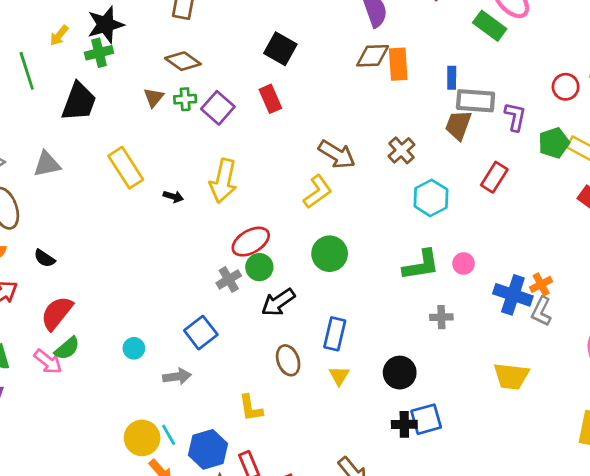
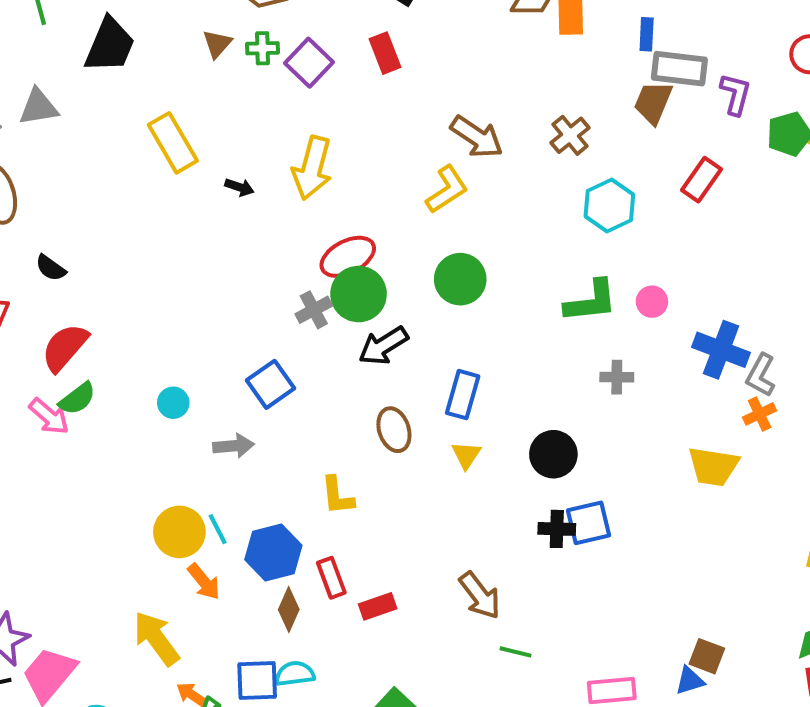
gray triangle: (47, 164) -> (38, 107), moved
green circle: (259, 267) -> (359, 294), size x1.4
orange cross: (541, 284) -> (760, 414), moved

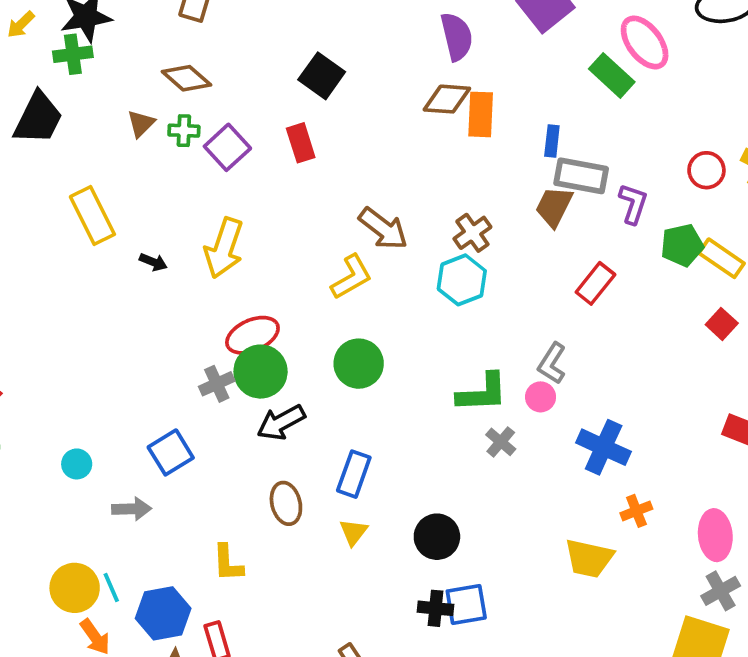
cyan hexagon: (609, 205) -> (462, 280), moved
gray L-shape: (761, 375) -> (552, 363), moved
gray cross: (617, 377) -> (501, 442), moved, turned 36

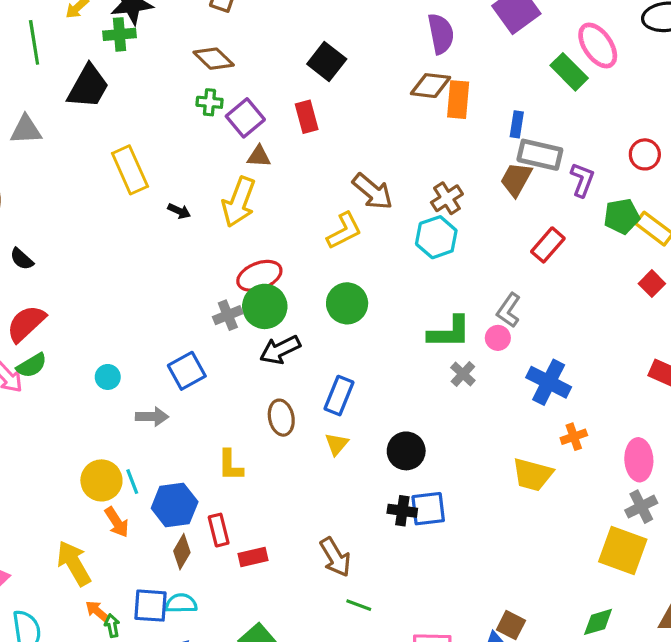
brown triangle: (141, 124) -> (259, 156), moved, turned 45

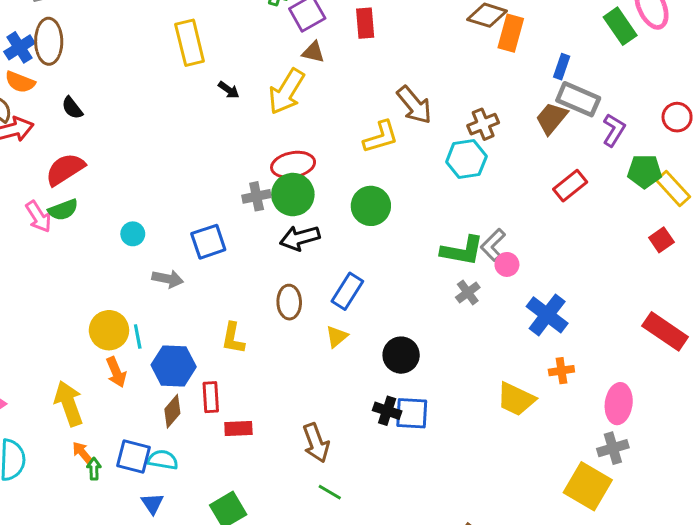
gray L-shape: (509, 310) -> (493, 245), moved

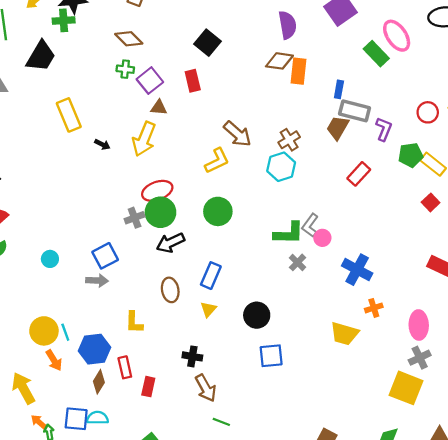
gray arrow: (168, 279) -> (97, 281), moved
black cross: (387, 411) -> (192, 356), moved
red rectangle: (238, 428) -> (148, 387), turned -66

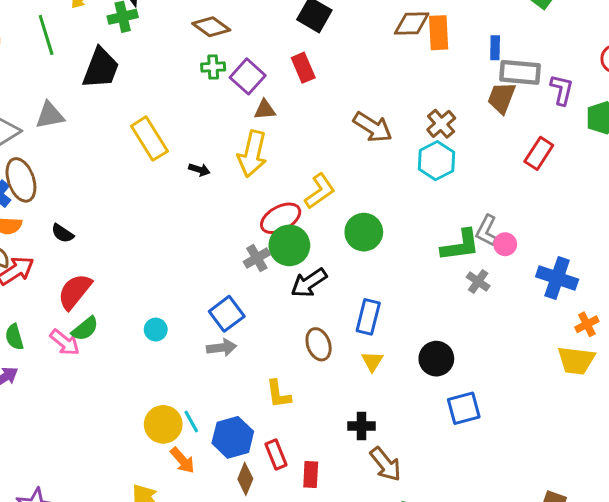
yellow L-shape: (217, 161) -> (320, 191), moved
yellow trapezoid: (344, 334) -> (576, 360), moved

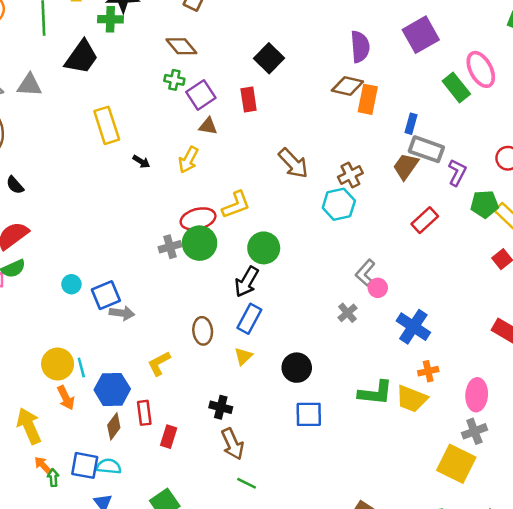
yellow arrow: (252, 154) -> (188, 160), size x0.7
green L-shape: (460, 245) -> (375, 393), moved
black arrow: (309, 283) -> (247, 282), moved, turned -40
blue square: (227, 314) -> (106, 295), moved
yellow L-shape: (278, 394) -> (159, 363), turned 56

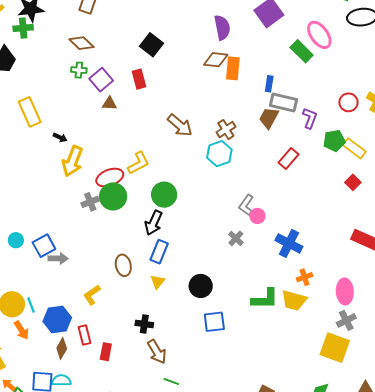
yellow arrow: (188, 160) -> (72, 161), moved, size x1.4

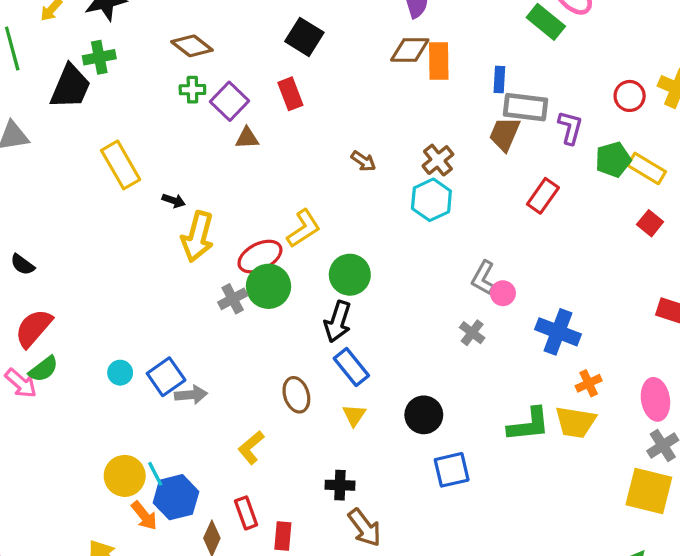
green cross: (23, 28) -> (99, 57), moved
brown arrow: (180, 125) -> (363, 161), size x0.6
blue rectangle: (159, 252) -> (351, 367), turned -55
blue hexagon: (57, 319) -> (176, 497), moved

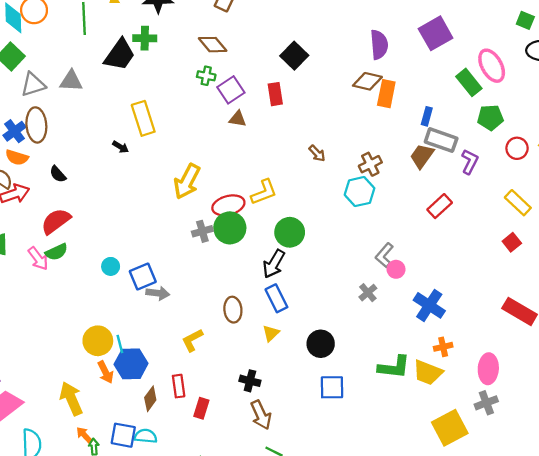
green pentagon: (613, 160) -> (490, 117), moved
black arrow: (174, 201) -> (121, 147), moved
yellow square: (649, 491) -> (450, 428), moved, turned 36

